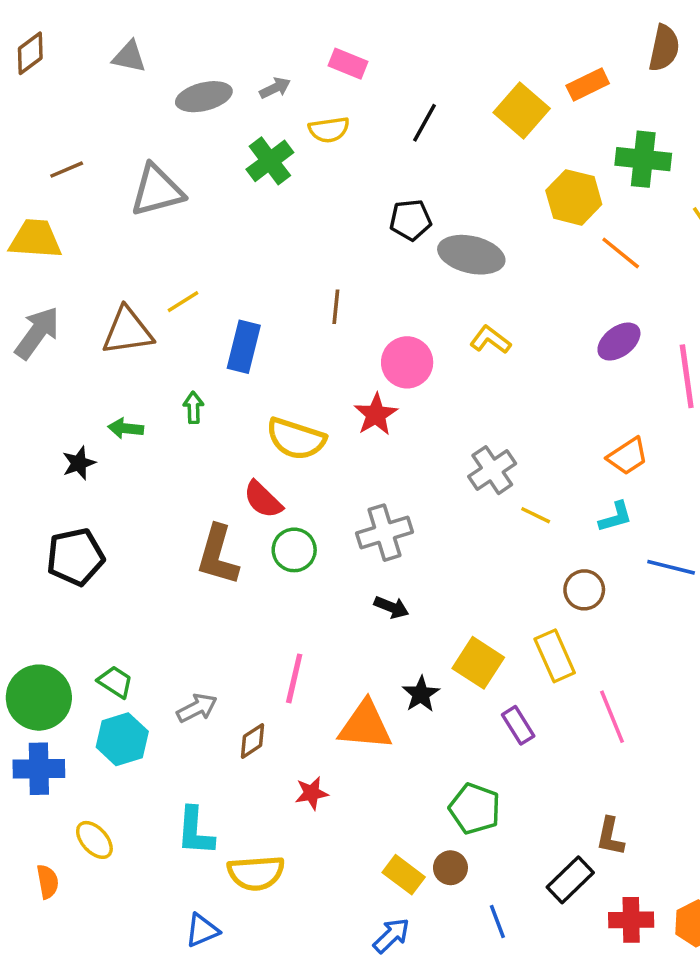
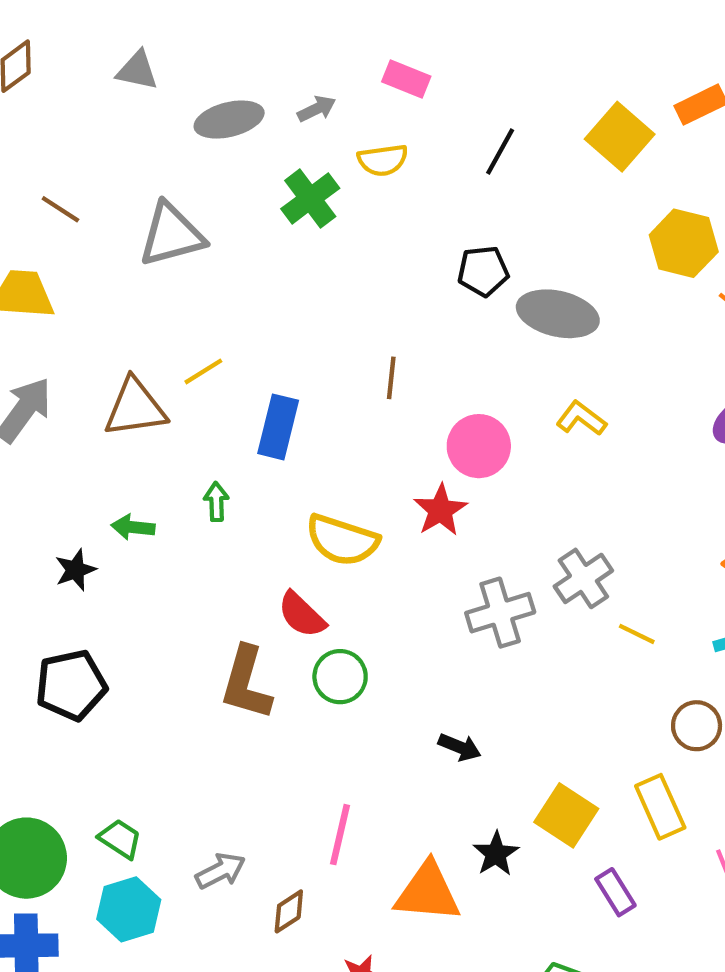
brown line: (67, 170) -> (60, 209), turned 56
gray cross: (384, 533) -> (500, 613), moved

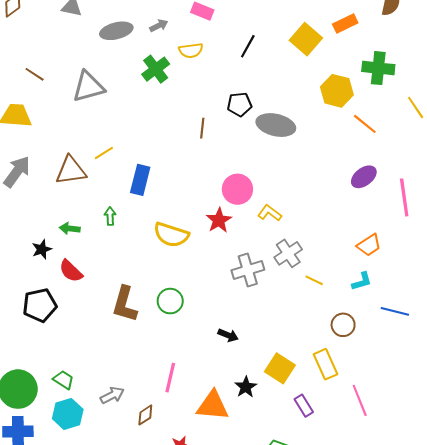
brown line: (391, 378) -> (202, 128), moved
yellow L-shape: (581, 418) -> (270, 213), moved
red semicircle: (302, 615) -> (71, 271), moved

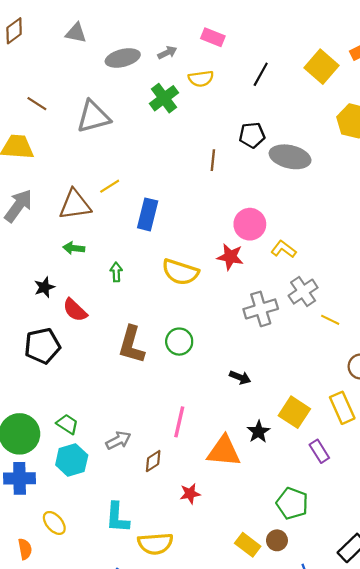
green arrow: (110, 216) -> (116, 272), moved
red star: (219, 220) -> (230, 257), turned -30
green arrow: (70, 229) -> (74, 248), moved

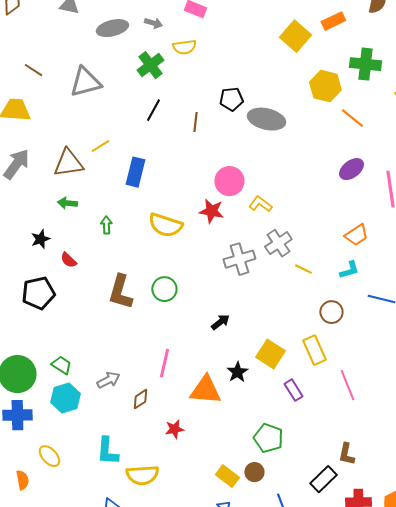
gray arrow: (167, 53) -> (153, 23), turned 42
black line: (261, 74) -> (153, 110), moved
red semicircle: (75, 310) -> (68, 260), size x0.7
black arrow: (240, 377) -> (220, 322), turned -60

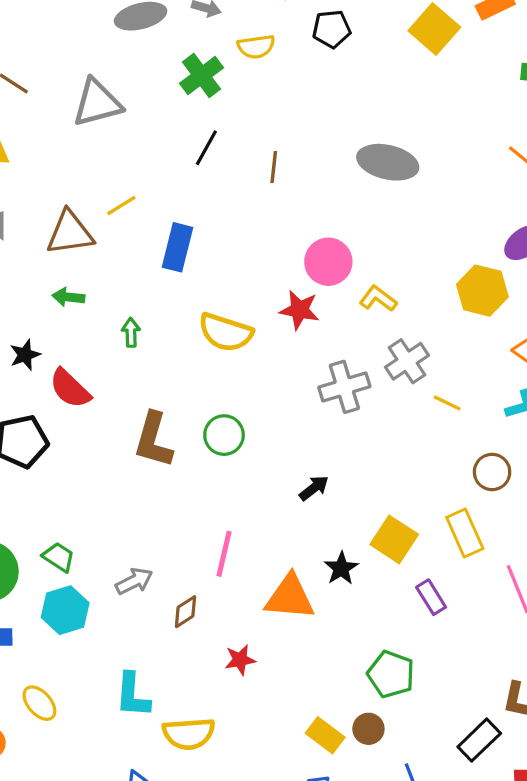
yellow hexagon: (325, 86) -> (482, 291), moved
black pentagon: (231, 99) -> (332, 29), moved
red semicircle: (68, 260) -> (70, 389), size x1.6

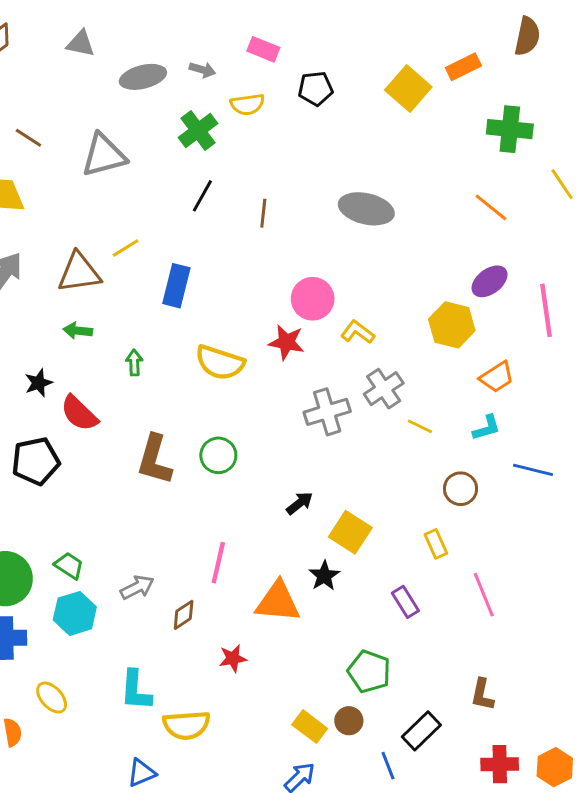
yellow rectangle: (465, 533) -> (436, 544), size x0.7
yellow square: (394, 539) -> (350, 532), moved
black rectangle: (479, 740) -> (421, 731), moved

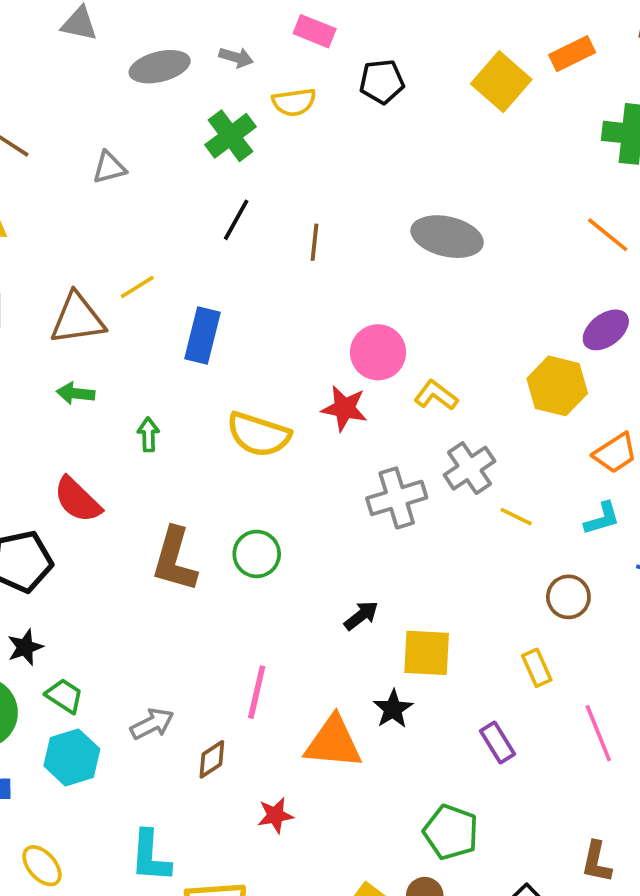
gray triangle: (104, 155) -> (109, 167), size x0.6
black star: (39, 383) -> (25, 647), moved
yellow square: (350, 532) -> (427, 653), turned -30

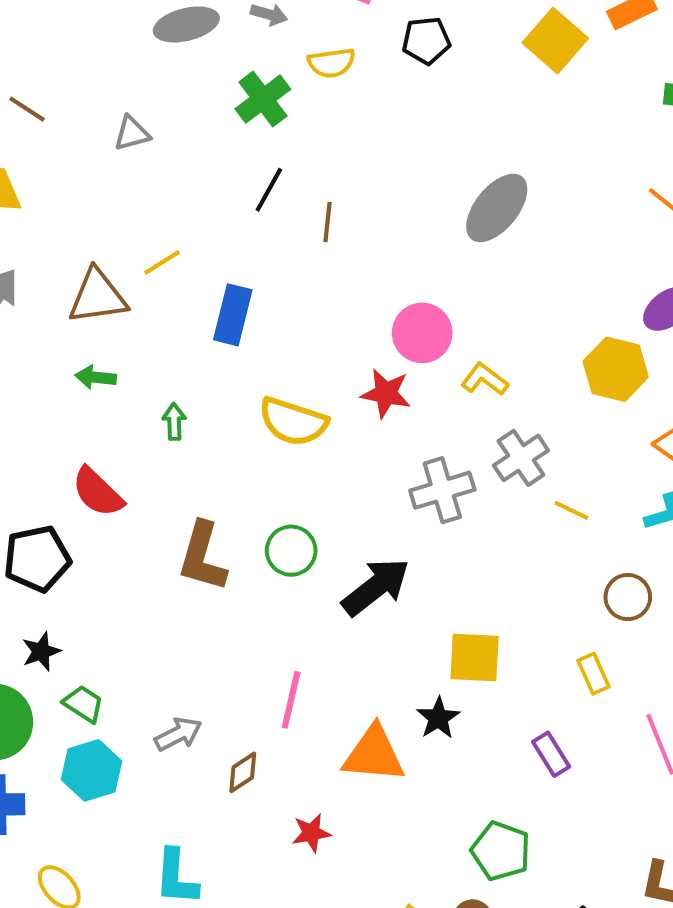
gray ellipse: (447, 237) -> (497, 208), turned -64
brown line: (315, 242) -> (327, 222), moved
black arrow: (361, 616) -> (376, 587), moved, size x1.8

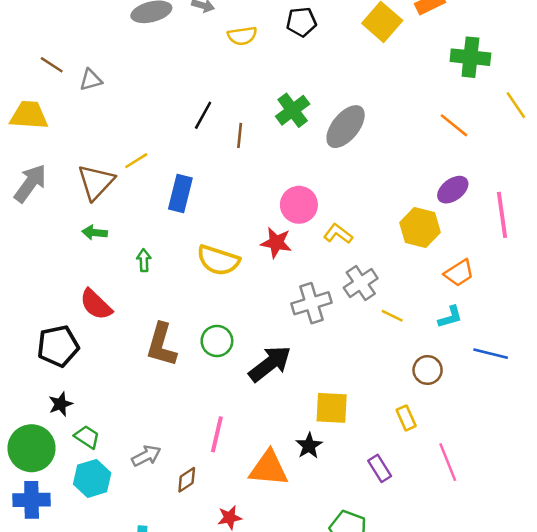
green cross: (263, 99) -> (293, 110), moved
gray triangle: (132, 133) -> (91, 80), moved
brown triangle: (98, 297) -> (96, 182), turned -39

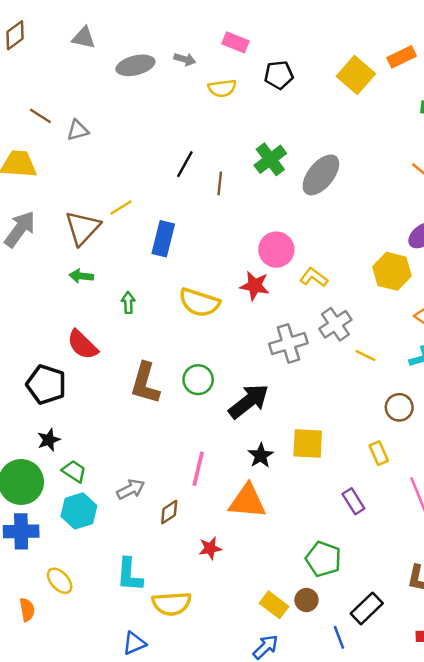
black pentagon: (58, 346) -> (46, 384), turned 30
black star: (309, 446) -> (261, 456), moved

